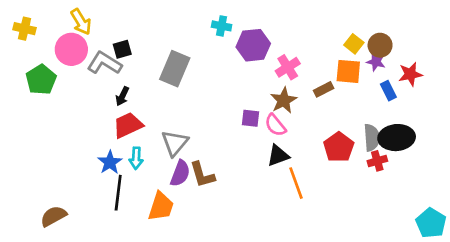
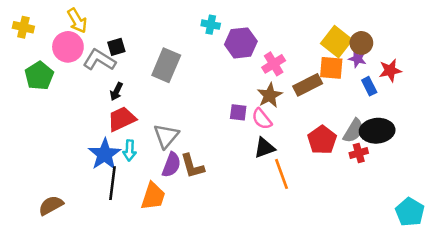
yellow square: (354, 44) -> (336, 42), size x1.6
brown rectangle: (324, 89) -> (308, 85), size x1.5
gray semicircle: (372, 138) -> (354, 131), turned 35
blue star: (110, 162) -> (105, 154), size x1.4

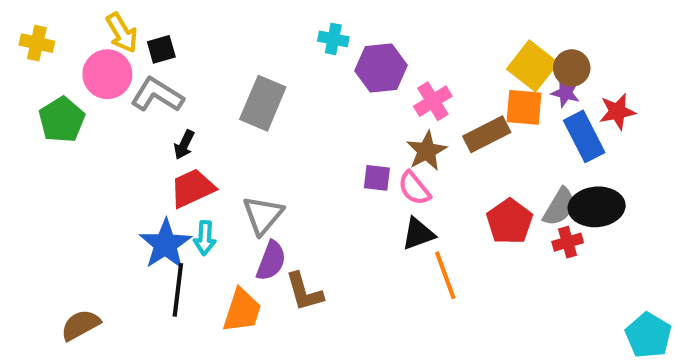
black square: (116, 47) -> (161, 49), moved
blue rectangle: (369, 86) -> (584, 136), size x1.6
brown L-shape: (192, 166) -> (304, 292), moved

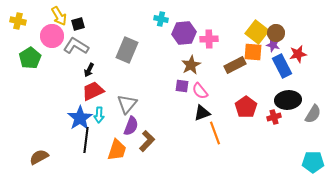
pink cross: (433, 101) -> (209, 39), moved, turned 30
brown star: (427, 151) -> (191, 65), moved
gray semicircle: (559, 207) -> (313, 114), moved
brown L-shape: (304, 292) -> (147, 141), turned -120
cyan pentagon: (648, 335) -> (313, 162), turned -30

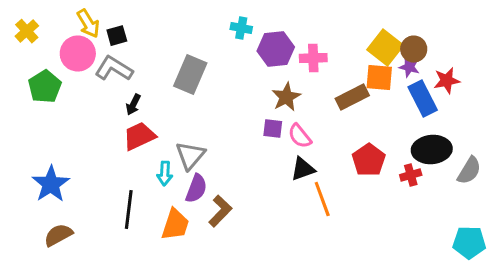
yellow cross: (18, 21) -> (27, 31), turned 35
cyan arrow: (99, 115) -> (165, 173), moved
blue star: (80, 118) -> (51, 184), moved

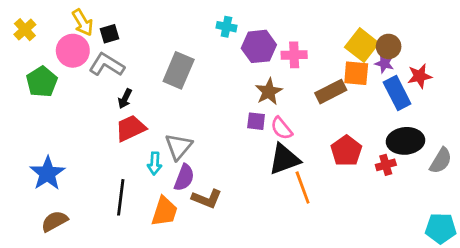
black triangle: (303, 169) -> (284, 159), size x1.4
brown L-shape: (220, 211) -> (207, 199), turned 68

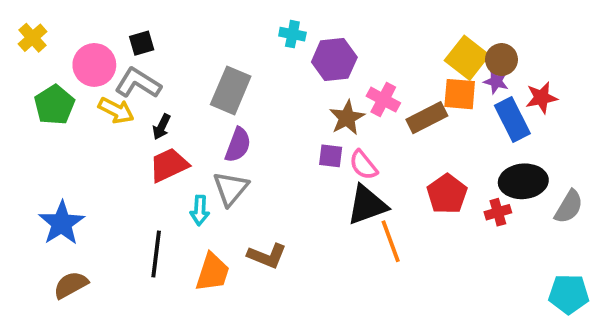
yellow arrow: (83, 23) -> (116, 110), moved, turned -32
pink cross: (294, 55) -> (383, 100), moved, turned 30
purple semicircle: (184, 178) -> (238, 145), moved

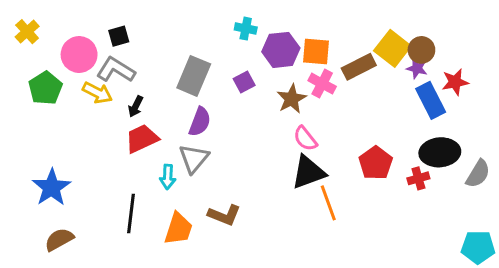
orange square: (460, 94) -> (316, 51), moved
brown rectangle: (427, 118) -> (359, 67), moved
purple square: (331, 156) -> (244, 82), moved, turned -35

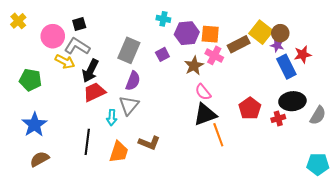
green pentagon: (45, 88) -> (30, 80), moved, turned -30
black arrow: (136, 106) -> (90, 71), size x1.6

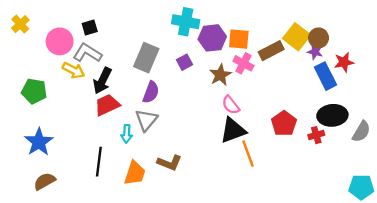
cyan cross: (163, 19) -> (186, 22), size x1.6

